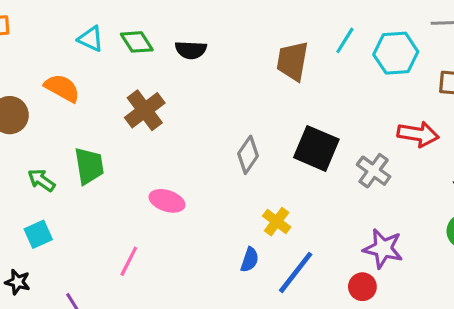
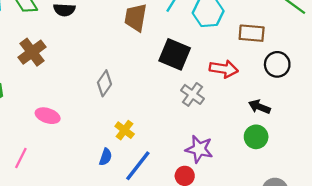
black square: (316, 148) -> (175, 54), moved

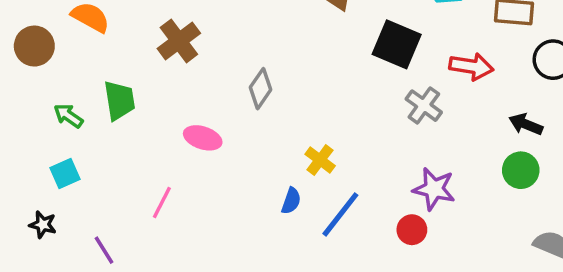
gray diamond: (104, 83) -> (261, 89), moved

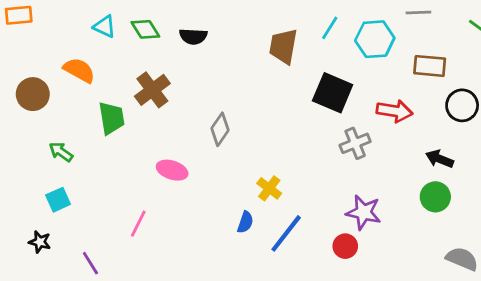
green trapezoid: (119, 100) -> (112, 118), moved
gray cross: (424, 106) -> (355, 143), turned 32

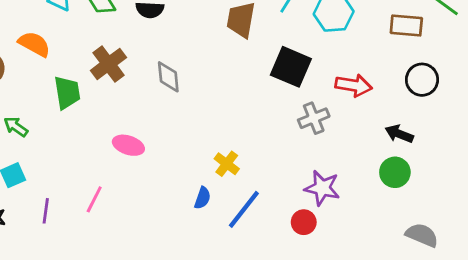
brown rectangle: (430, 66) -> (406, 26), moved
gray diamond: (220, 129) -> (168, 77), moved, turned -40
purple line: (90, 263) -> (46, 211), moved, turned 40

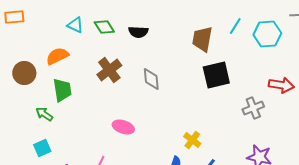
orange semicircle: (34, 44) -> (57, 56), turned -55
black square: (291, 67) -> (216, 75), moved, turned -36
green trapezoid: (67, 92) -> (62, 90), moved

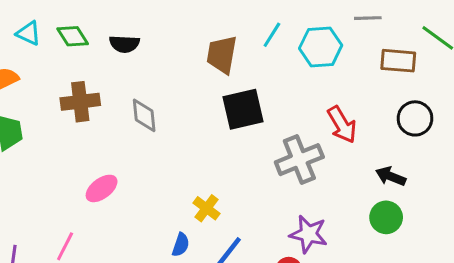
brown cross: (109, 70) -> (80, 102), turned 30
red arrow: (281, 85) -> (342, 125), turned 50
gray cross: (253, 108) -> (299, 160), size x1.4
pink ellipse: (123, 127) -> (102, 188), turned -55

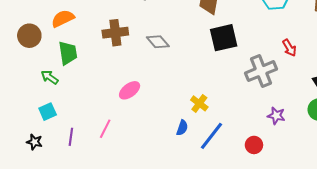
gray diamond: (144, 115) -> (158, 42), turned -35
red arrow: (342, 125) -> (289, 48), size x0.7
purple star: (308, 234) -> (276, 116), moved, size x0.7

